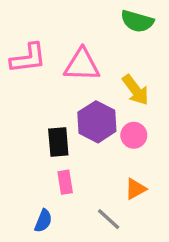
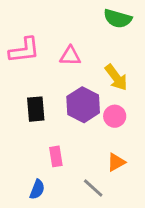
pink triangle: (82, 65) -> (70, 56), size x0.7
black rectangle: (58, 142) -> (36, 109), moved

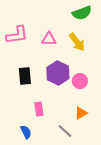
green semicircle: (118, 19) -> (82, 13), turned -36
yellow arrow: (116, 77) -> (77, 42), moved
blue semicircle: (37, 189) -> (26, 132), turned -48

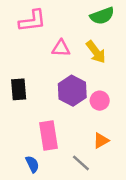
pink L-shape: (17, 35) -> (32, 21), moved
black rectangle: (25, 76) -> (19, 89), moved
pink rectangle: (39, 109) -> (49, 135), size x1.6

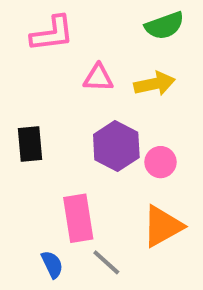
yellow arrow: (96, 52) -> (154, 84), turned -65
orange triangle: (101, 140) -> (163, 226), size x1.6
gray line: (81, 163) -> (106, 262), moved

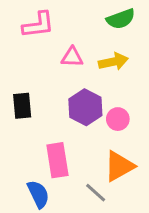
gray line: (106, 262) -> (96, 193), moved
blue semicircle: (52, 264) -> (38, 194), size x1.4

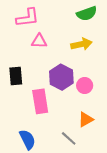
pink triangle: (72, 57) -> (39, 41), moved
pink rectangle: (57, 160) -> (40, 101), moved
orange triangle: (119, 166) -> (86, 119), size x0.7

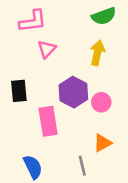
pink triangle: (39, 41) -> (47, 49), turned -49
yellow arrow: (81, 44) -> (97, 53), turned -66
gray line: (69, 138) -> (82, 166), turned 35

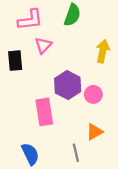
green semicircle: (104, 16) -> (72, 15), moved, turned -50
yellow arrow: (97, 53) -> (103, 51), moved
black rectangle: (19, 91) -> (15, 61), moved

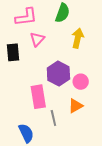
yellow arrow: (103, 51) -> (78, 38), moved
orange triangle: (94, 132) -> (76, 106), moved
gray line: (76, 153) -> (53, 118), moved

